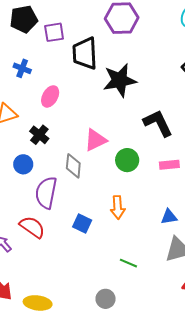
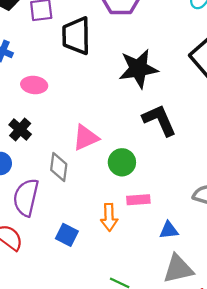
black star: (120, 80) -> (138, 69), moved
pink ellipse: (50, 96) -> (34, 85), turned 65
pink rectangle: (169, 165) -> (138, 200), moved

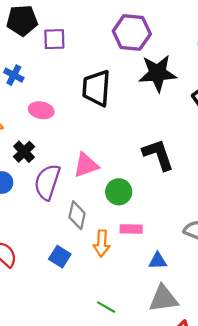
black trapezoid: (76, 36) -> (96, 88), moved
black star: (138, 69) -> (158, 73), moved
gray diamond: (59, 167) -> (77, 215), moved
purple semicircle: (26, 197) -> (47, 182), moved

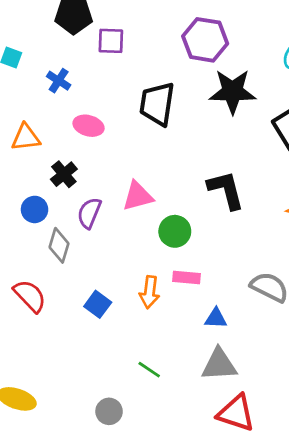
purple semicircle: (47, 182) -> (89, 213), size x0.7
gray diamond: (77, 215) -> (59, 245), moved

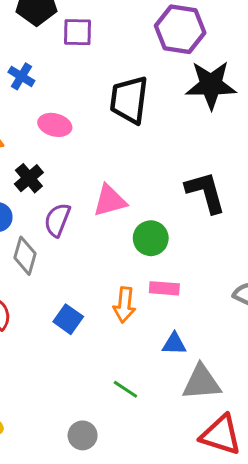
blue triangle: (216, 318) -> (174, 344), moved

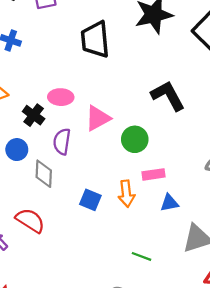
pink ellipse: (55, 125) -> (61, 97), moved
blue square: (68, 319) -> (90, 200), moved
blue triangle: (174, 344) -> (169, 203), moved

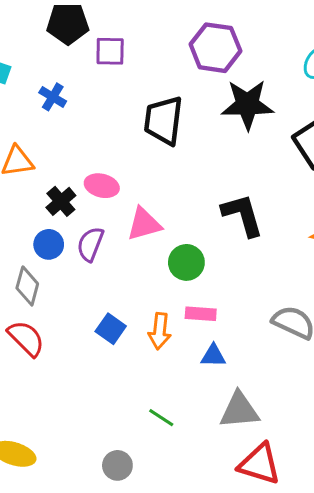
blue circle: (17, 150) -> (49, 244), moved
gray diamond: (44, 174) -> (27, 286), moved

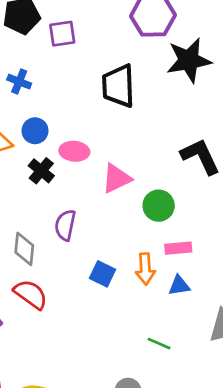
blue circle: (49, 244) -> (35, 131), moved
purple semicircle: (90, 244) -> (65, 225), moved
blue triangle: (213, 356) -> (179, 286), moved

